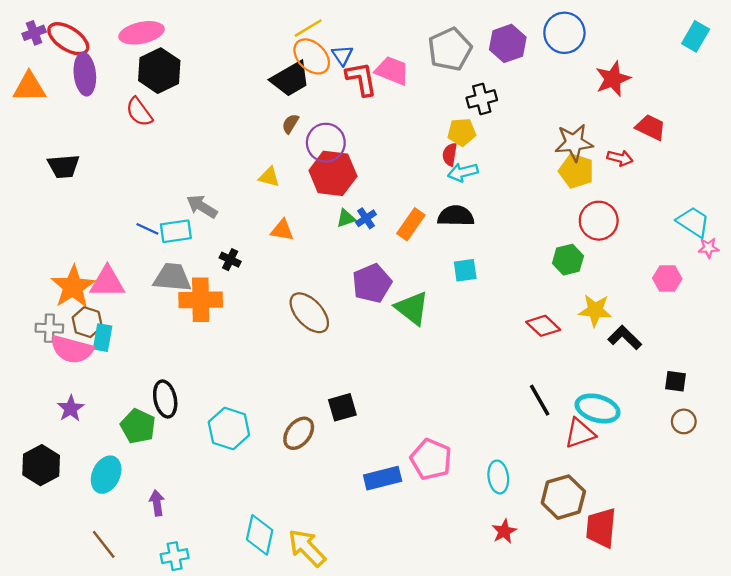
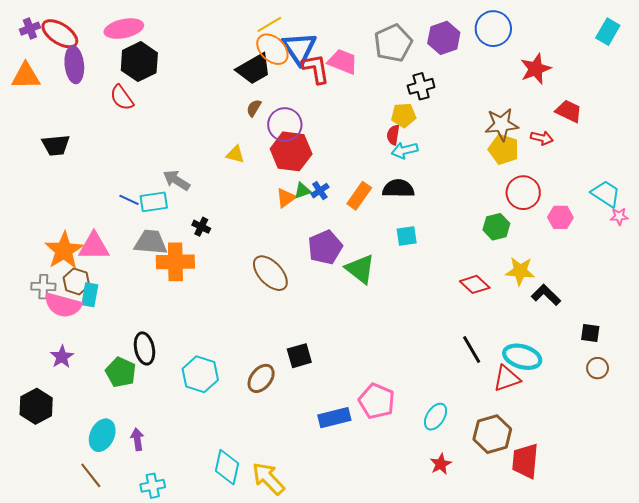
blue triangle: (342, 55) -> (299, 48), size x1.8
orange triangle: (282, 230) -> (286, 198), moved, turned -45
pink hexagon: (667, 279) -> (560, 217), moved
cyan ellipse: (106, 475) -> (102, 435), moved
cyan ellipse: (498, 477) -> (436, 417), turned 40

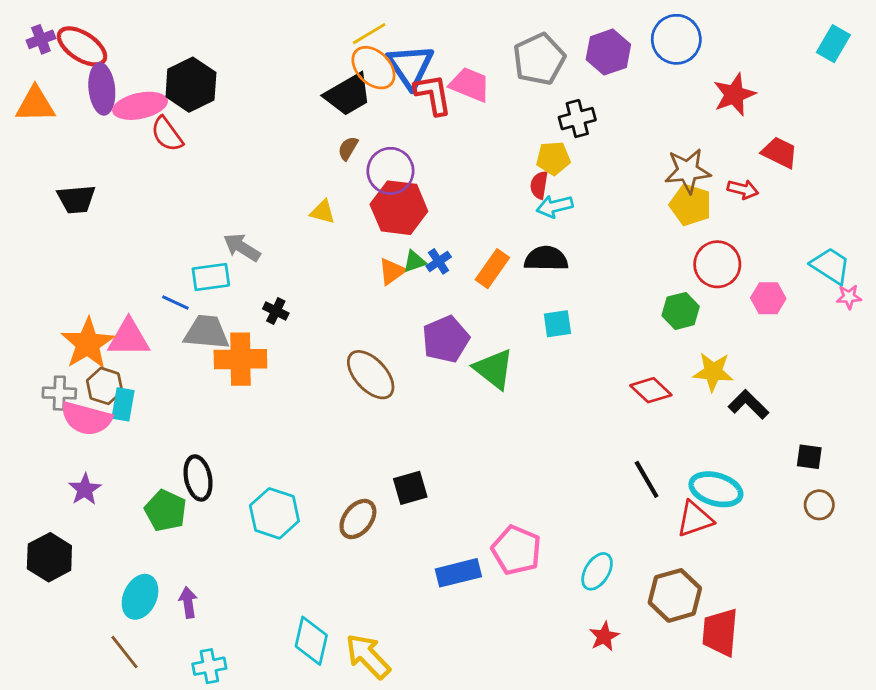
pink ellipse: (124, 29) -> (140, 106), moved
blue line: (129, 200) -> (175, 303), moved

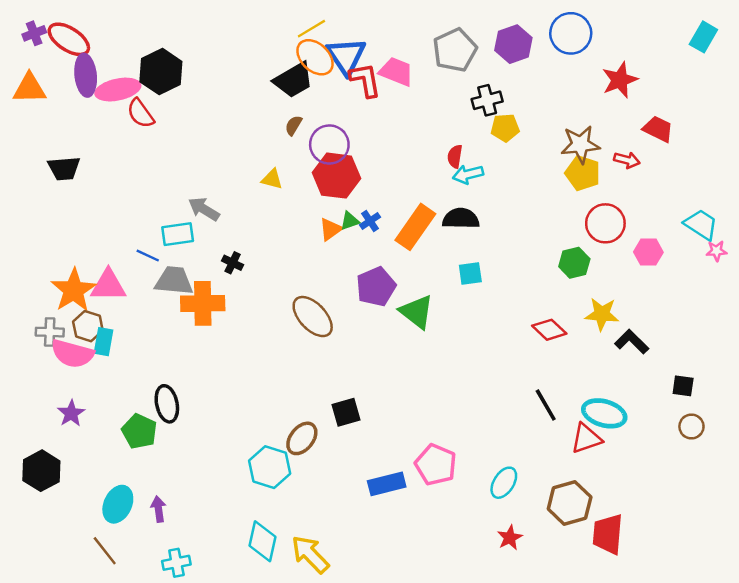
yellow pentagon: (553, 158) -> (505, 128), moved
orange rectangle: (492, 269) -> (415, 227), size x1.4
cyan hexagon: (274, 513) -> (270, 467), moved

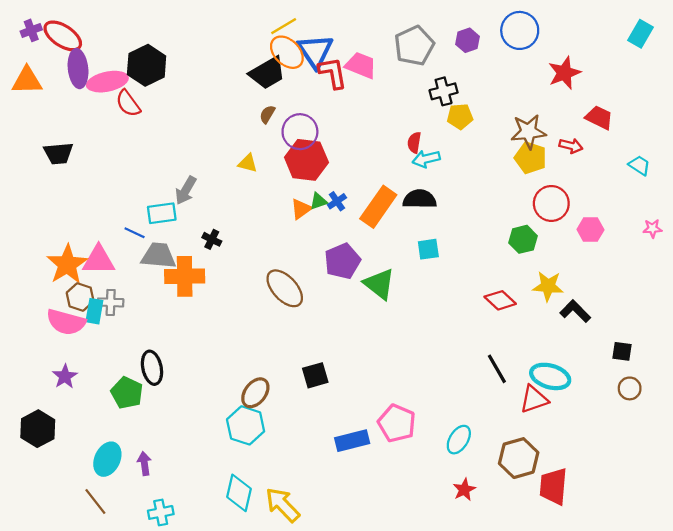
purple hexagon: (513, 44) -> (468, 40), size x0.7
gray arrow: (204, 209) -> (186, 190), turned -92
cyan trapezoid: (701, 225) -> (639, 165), moved, size x0.7
gray cross: (50, 332) -> (111, 302), moved
brown ellipse: (302, 438) -> (255, 393), moved

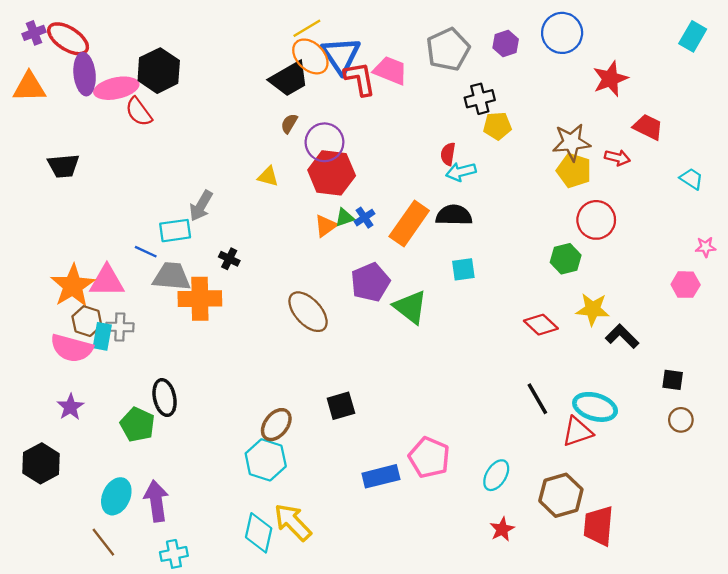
pink hexagon: (590, 230) -> (686, 285), moved
purple arrow: (144, 463) -> (156, 501), size x1.6
yellow arrow: (283, 505) -> (293, 522), moved

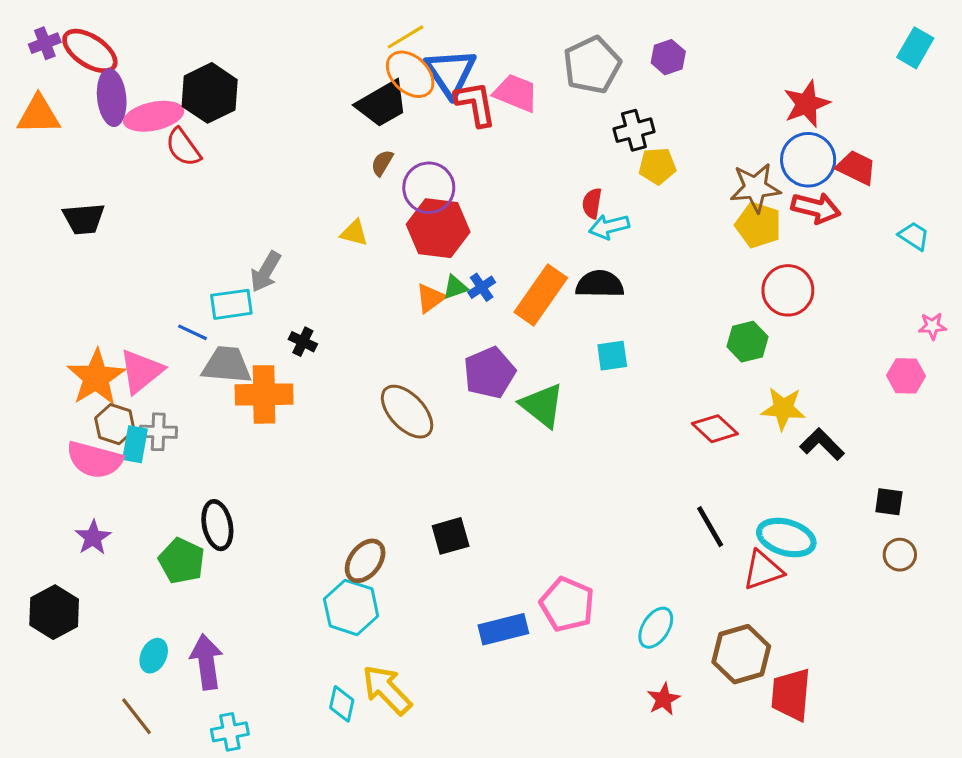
blue circle: (562, 33) -> (808, 160), moved
red arrow: (617, 158) -> (816, 208), size x1.4
pink triangle: (107, 281) -> (141, 371), turned -39
cyan ellipse: (116, 496) -> (154, 656), size x0.7
cyan diamond: (259, 533) -> (342, 704), size x0.7

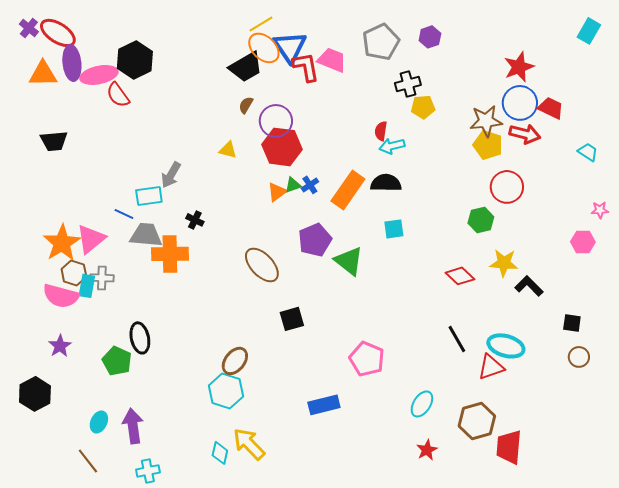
purple cross: (45, 43) -> (29, 28), turned -30
orange triangle: (39, 115) -> (43, 74), moved
black square: (451, 536) -> (292, 319), moved
pink pentagon: (567, 604) -> (367, 359), moved

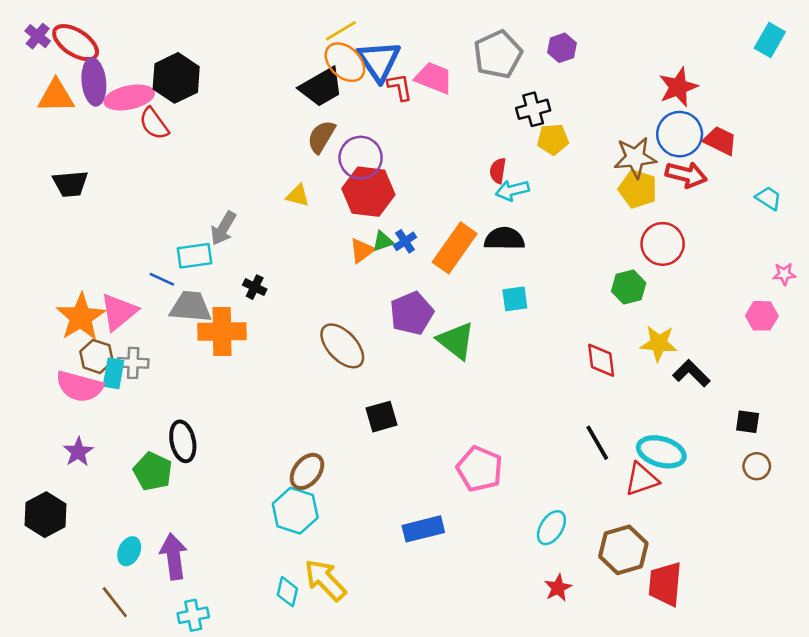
red L-shape: (306, 67) -> (400, 87), size x0.7
brown semicircle: (246, 105) -> (321, 137), size x1.5
red diamond: (460, 276) -> (601, 360), turned 40

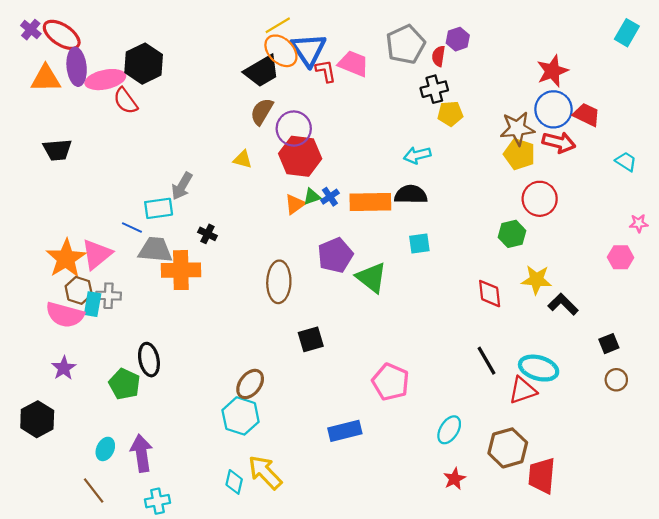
red semicircle: (498, 171) -> (439, 56), moved
orange rectangle: (455, 248) -> (370, 202), turned 54
brown ellipse: (342, 346) -> (279, 282), turned 45
black square: (748, 422) -> (609, 344), turned -30

